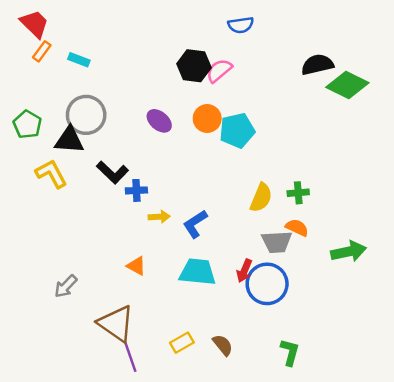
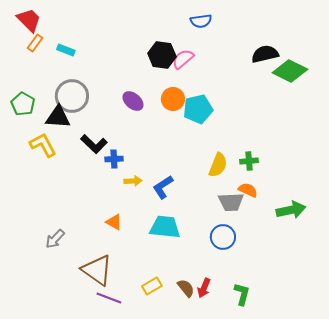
red arrow: (244, 271) -> (204, 288), moved
blue circle: (267, 284) -> (223, 237), size x0.7
purple line: (130, 357) -> (109, 298), turned -50

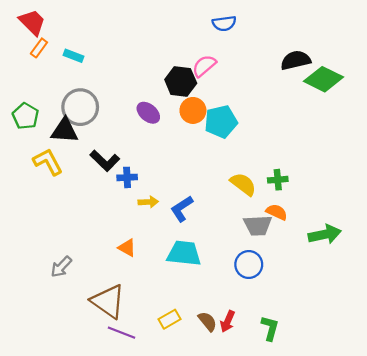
black hexagon: (162, 55) -> (181, 81), moved
yellow semicircle: (218, 165) -> (243, 184), turned -75

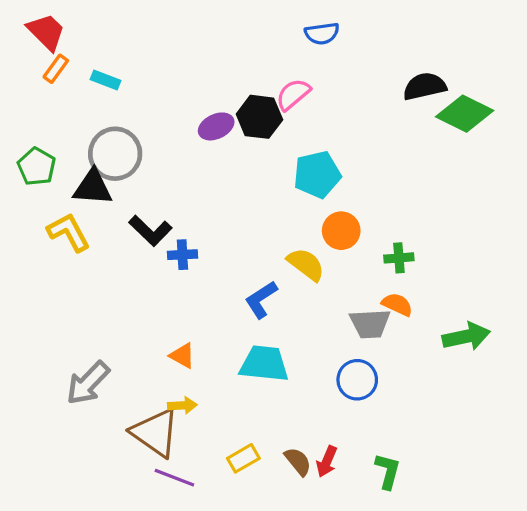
orange circle: (193, 110) -> (341, 231), moved
purple ellipse: (148, 113) -> (216, 126), moved, turned -65
yellow semicircle: (243, 184) -> (306, 264), moved
yellow arrow: (148, 202) -> (182, 405), moved
gray arrow: (61, 267) -> (88, 383), size x1.4

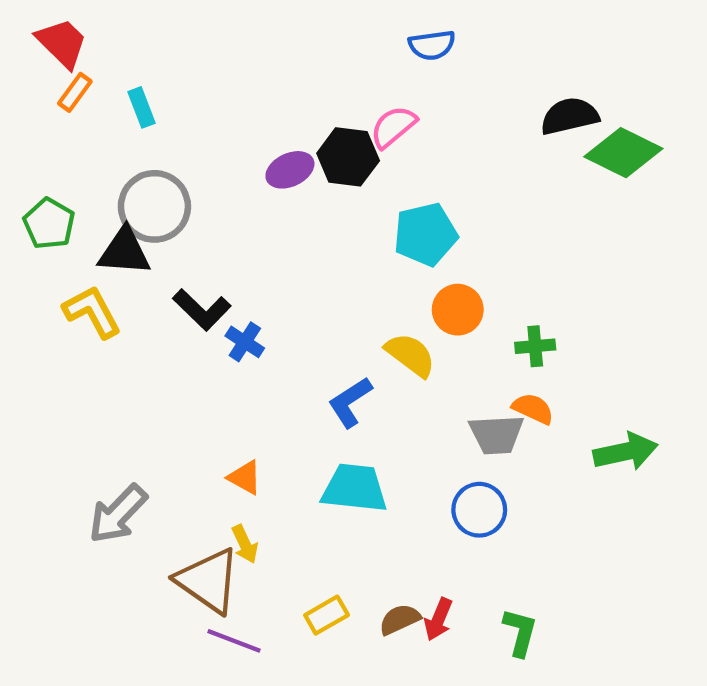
cyan rectangle: (106, 80) -> (142, 107), turned 48
blue cross: (182, 255) -> (245, 342), turned 36
yellow arrow: (182, 405) -> (245, 544), turned 68
brown semicircle: (298, 462) -> (400, 619), turned -76

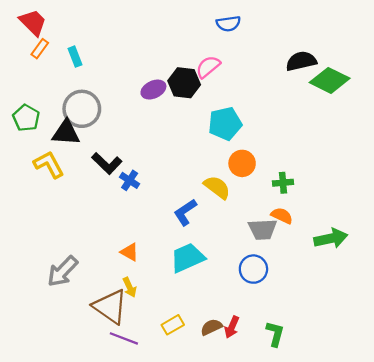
cyan trapezoid: (354, 488) -> (188, 258), turned -30

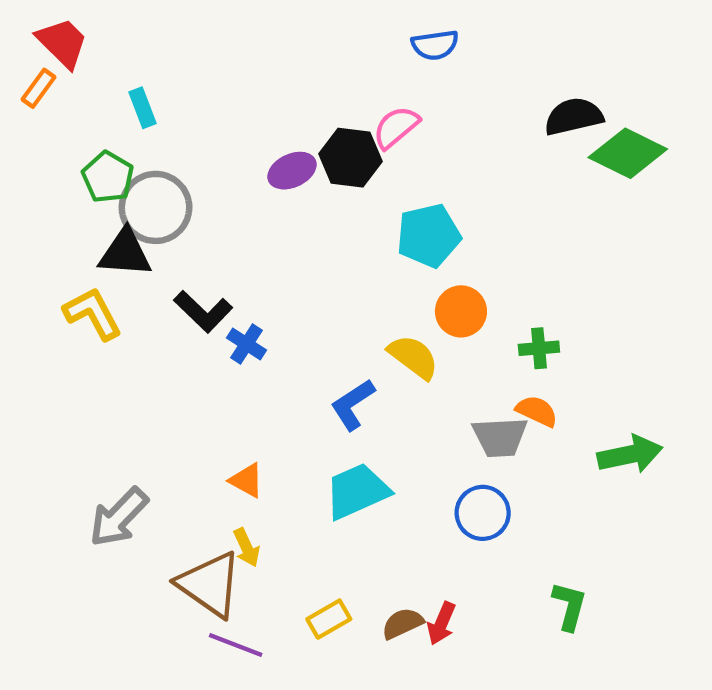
orange rectangle: (40, 49) -> (39, 88), moved
green pentagon: (26, 118) -> (108, 177), moved
green L-shape: (275, 334) -> (569, 606), moved

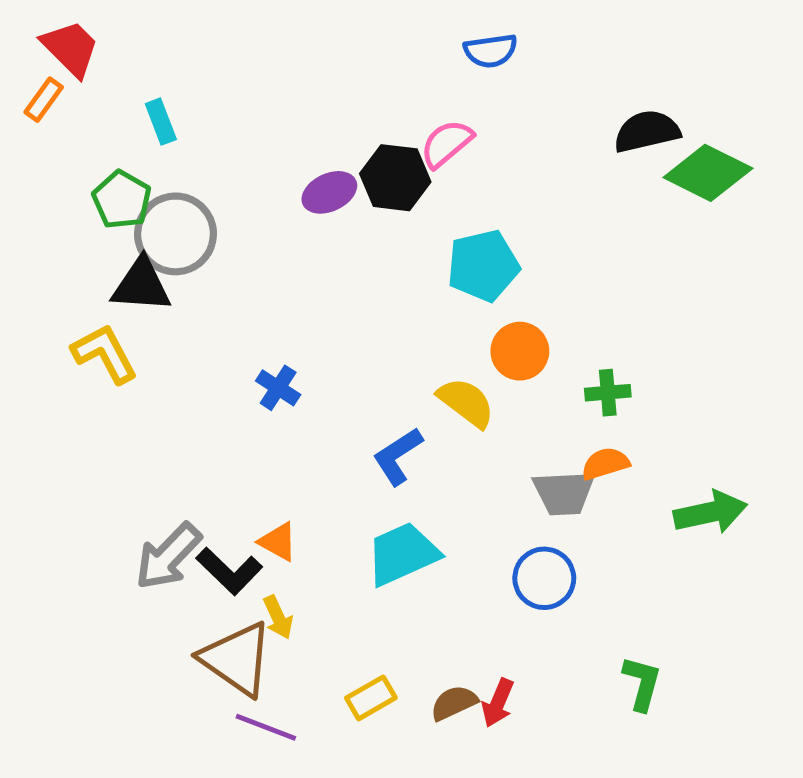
black L-shape: (203, 311) -> (229, 571), moved
orange semicircle: (537, 411) -> (605, 463), turned -42
gray arrow: (119, 517) -> (168, 556), moved

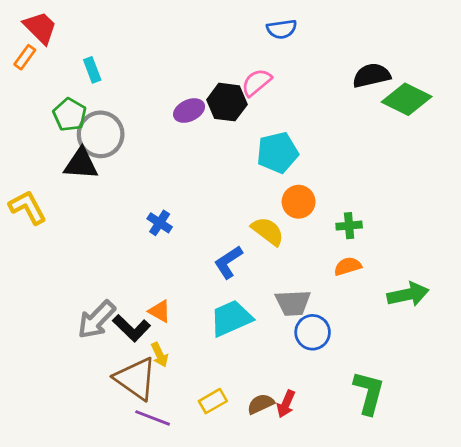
yellow L-shape: (105, 354) -> (28, 207), moved
gray trapezoid: (564, 493) -> (293, 303), moved
green L-shape: (642, 683) -> (369, 393), size x1.4

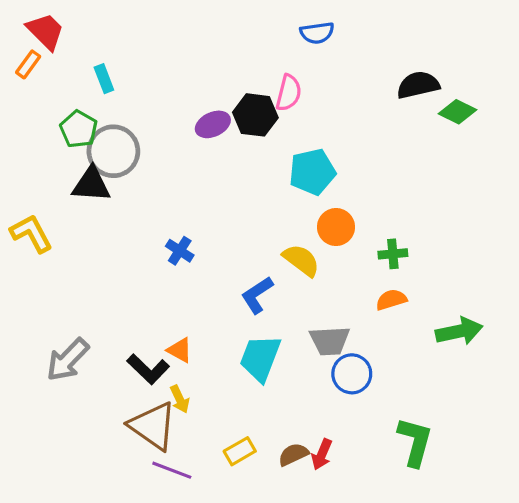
pink semicircle: (256, 82) -> (289, 93), turned 144
green diamond: (407, 99) -> (458, 112), size x0.7
cyan trapezoid: (231, 318) -> (260, 358), turned -45
gray arrow: (96, 320) -> (68, 360), moved

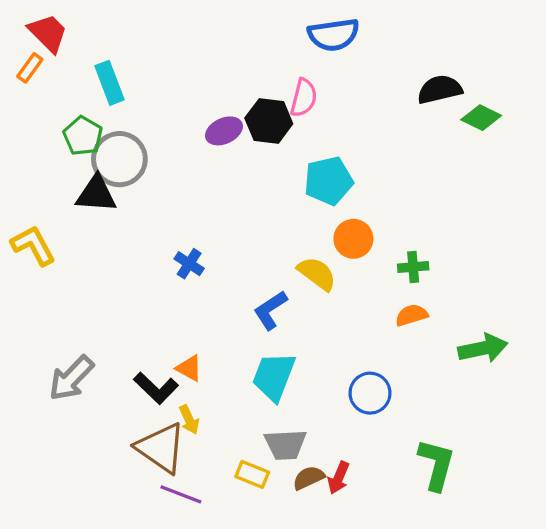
blue semicircle: (317, 33) -> (334, 35), size x1.4
cyan rectangle: (104, 79) -> (109, 83), size x1.4
gray trapezoid: (330, 341) -> (285, 445), moved
yellow rectangle: (240, 451) -> (252, 474), turned 52

